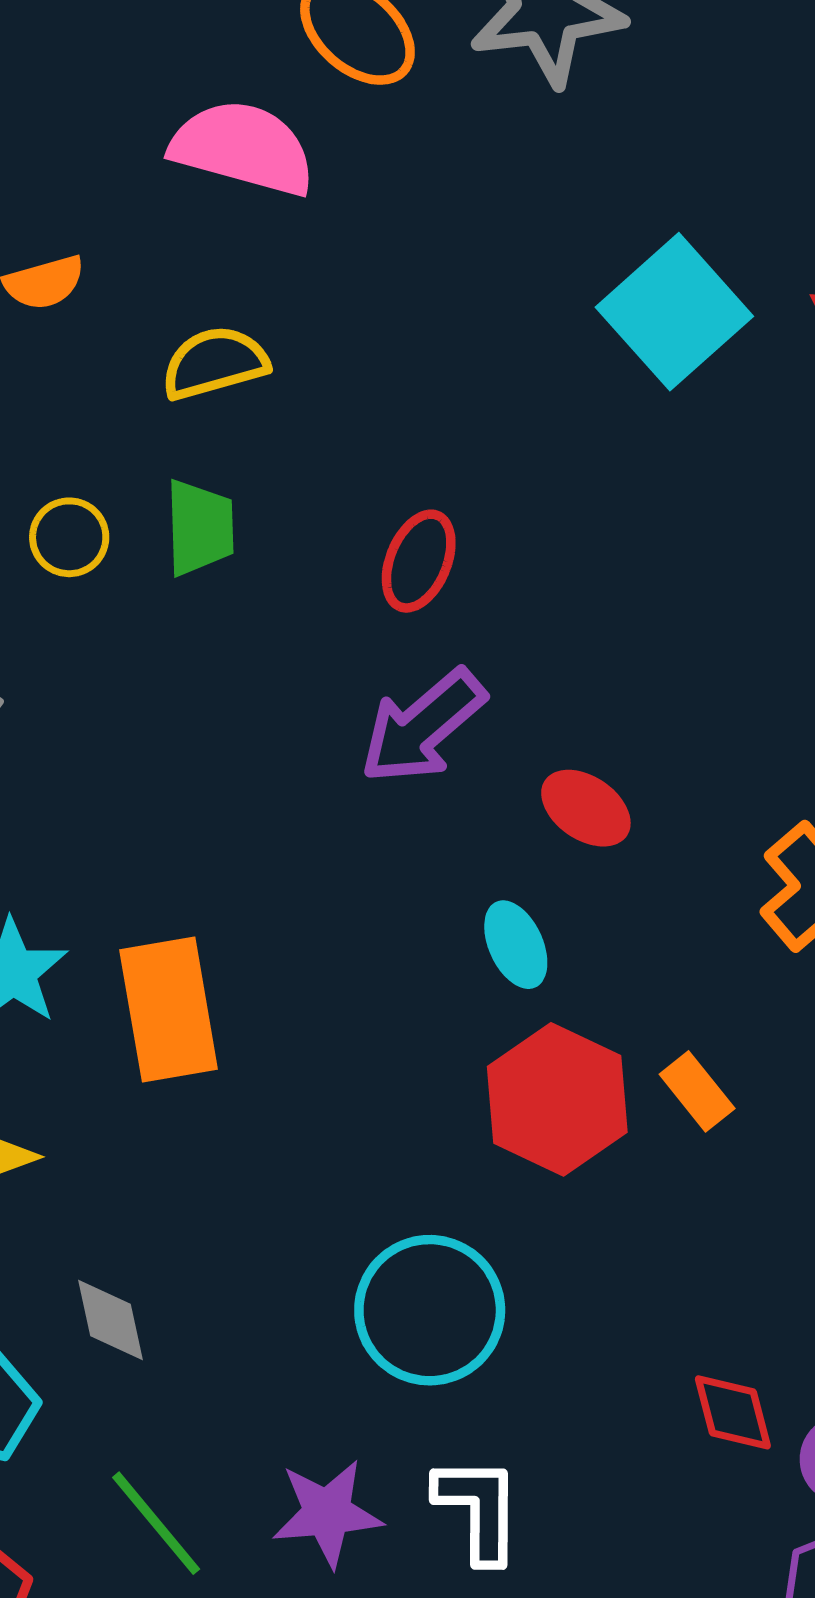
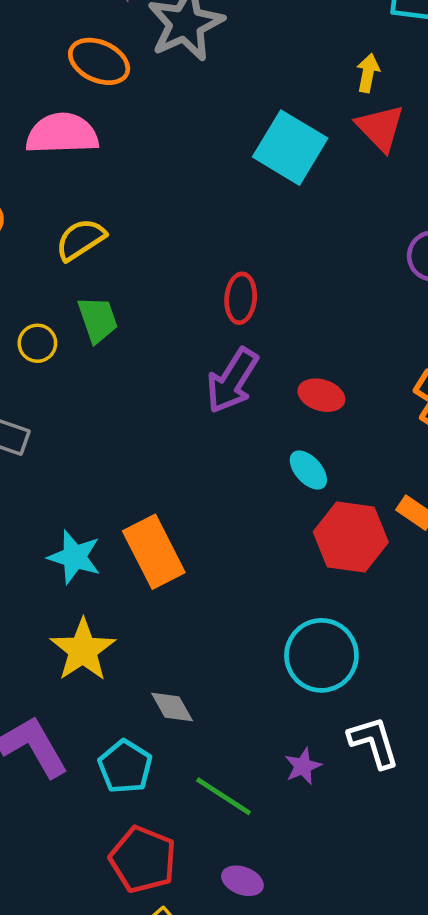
red ellipse: (419, 561) -> (241, 298), moved
purple star: (327, 1513) -> (303, 766), size x0.7

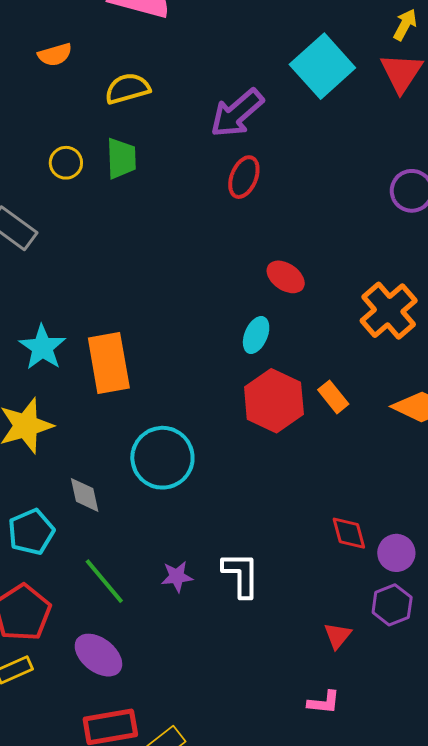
purple arrow: (232, 381) -> (237, 113), moved
cyan ellipse: (308, 470) -> (256, 335), turned 48
cyan circle: (321, 655) -> (162, 458), moved
purple ellipse: (242, 881) -> (98, 655), size x1.4

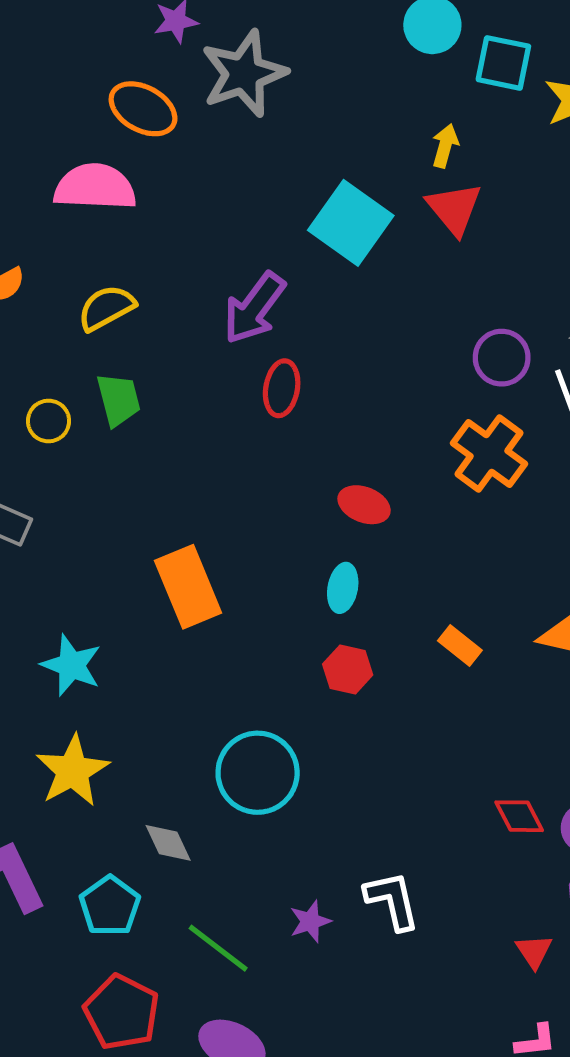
orange cross: (389, 311) -> (489, 453), moved
orange rectangle: (109, 363) -> (188, 587), moved
red hexagon: (274, 401) -> (348, 669), moved, size x0.6

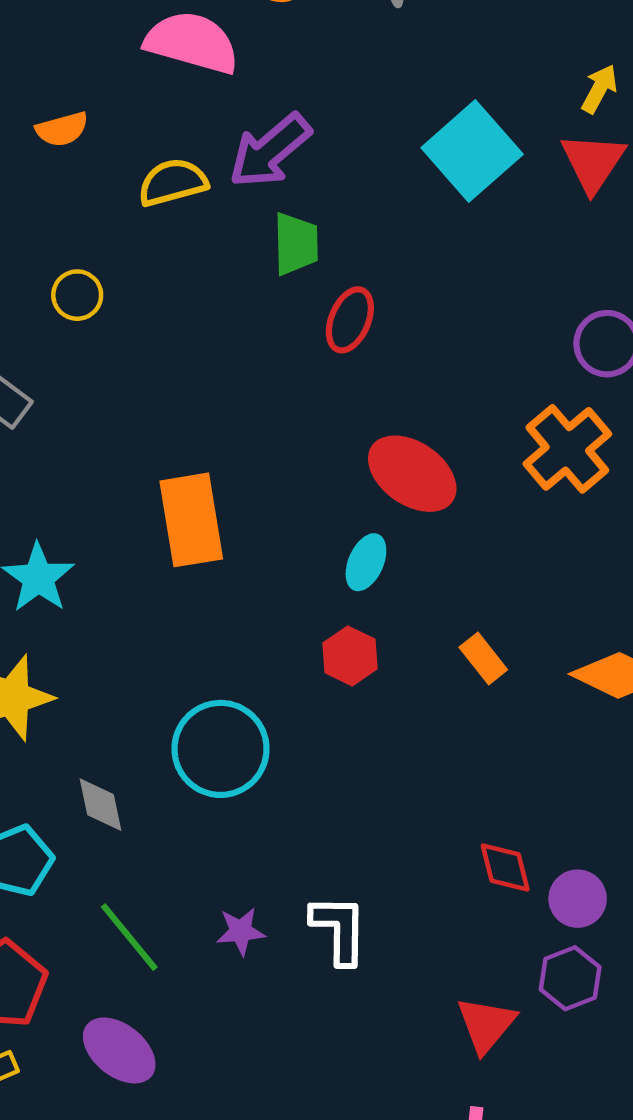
purple arrow: (254, 308) -> (270, 151), moved
green trapezoid: (119, 400) -> (296, 244), moved
red ellipse: (364, 505) -> (412, 474), size x1.5
red triangle: (534, 951) -> (486, 1025), size x1.4

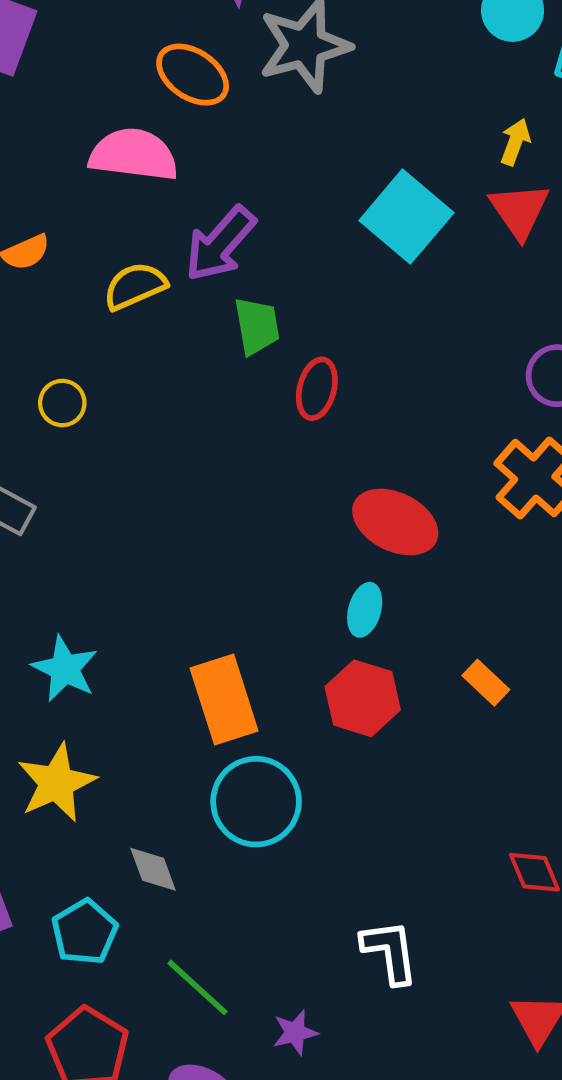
orange rectangle: (191, 520) -> (224, 699), moved
red hexagon: (350, 656) -> (363, 698), size x1.4
purple star: (241, 931) -> (295, 1032), moved

